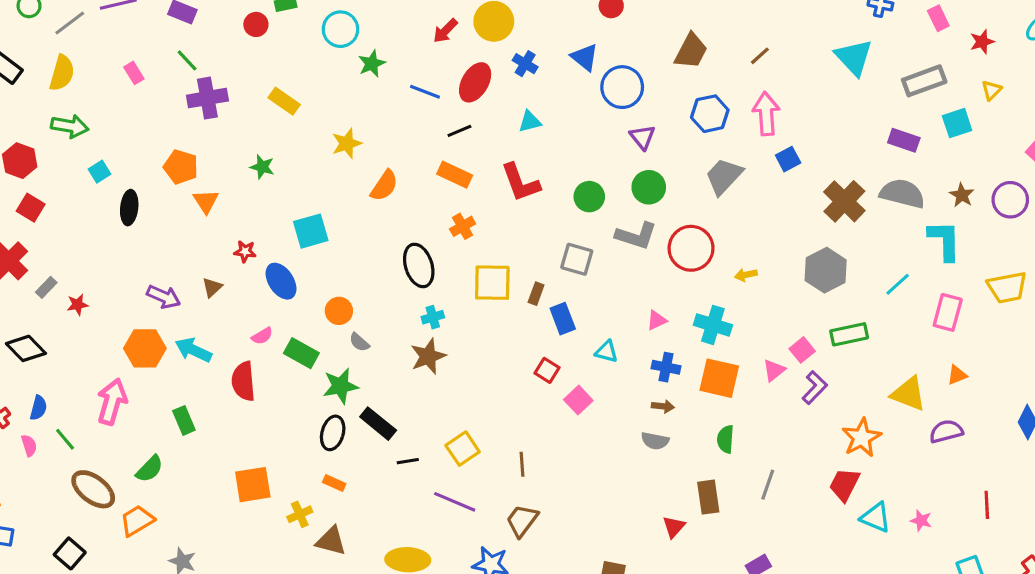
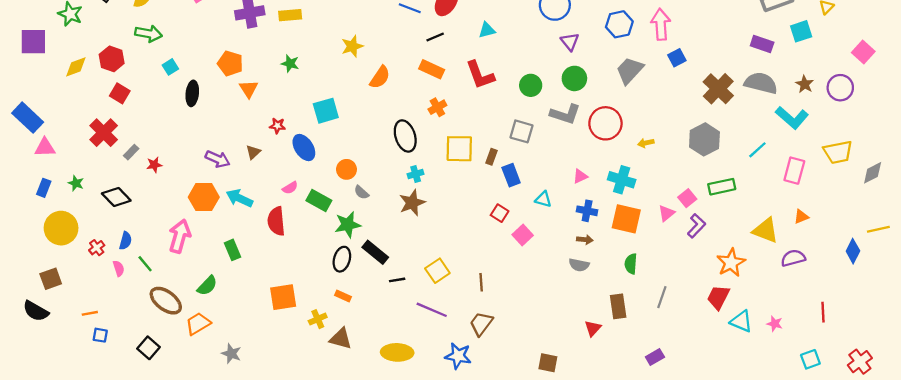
yellow rectangle: (284, 101) -> (290, 15), moved, turned -40
cyan L-shape: (945, 240) -> (792, 118), turned 132

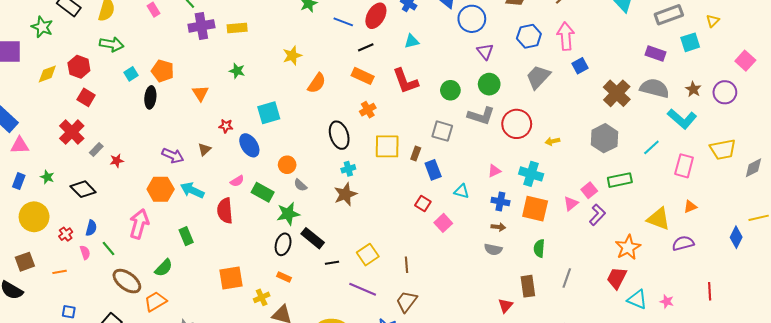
orange pentagon: (230, 63) -> (163, 71), moved
orange line: (90, 313) -> (60, 272), moved

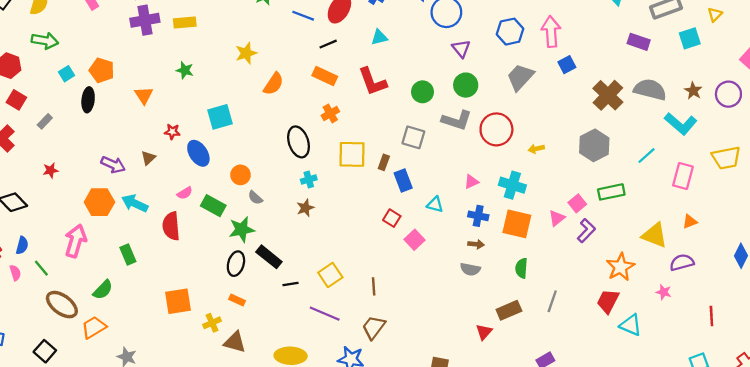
purple rectangle: (656, 54) -> (639, 42), moved
gray rectangle: (96, 149) -> (45, 121), moved
brown star: (345, 194) -> (305, 208), size x0.7
brown rectangle: (528, 286) -> (509, 310), turned 75
pink star: (667, 301) -> (664, 292), moved

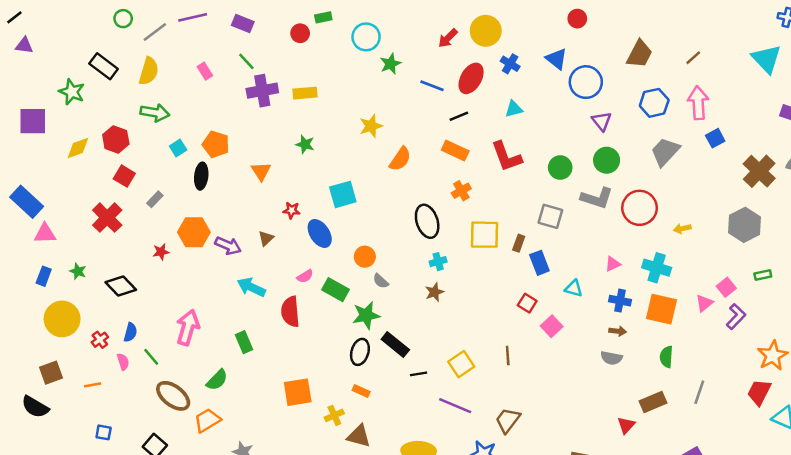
green rectangle: (611, 192) -> (763, 275), size x0.6
orange hexagon: (99, 202) -> (194, 232), moved
brown line: (374, 286) -> (508, 356), moved

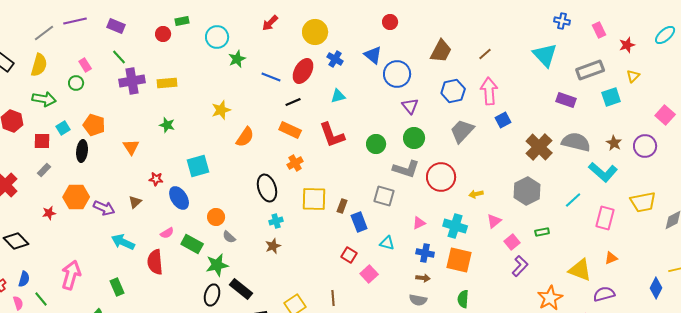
green circle: (123, 19) -> (76, 83), moved
red arrow: (448, 38) -> (270, 23), moved
red square: (124, 176) -> (42, 141), moved, turned -30
gray square: (550, 216) -> (384, 196), moved
pink triangle: (704, 303) -> (494, 221), moved

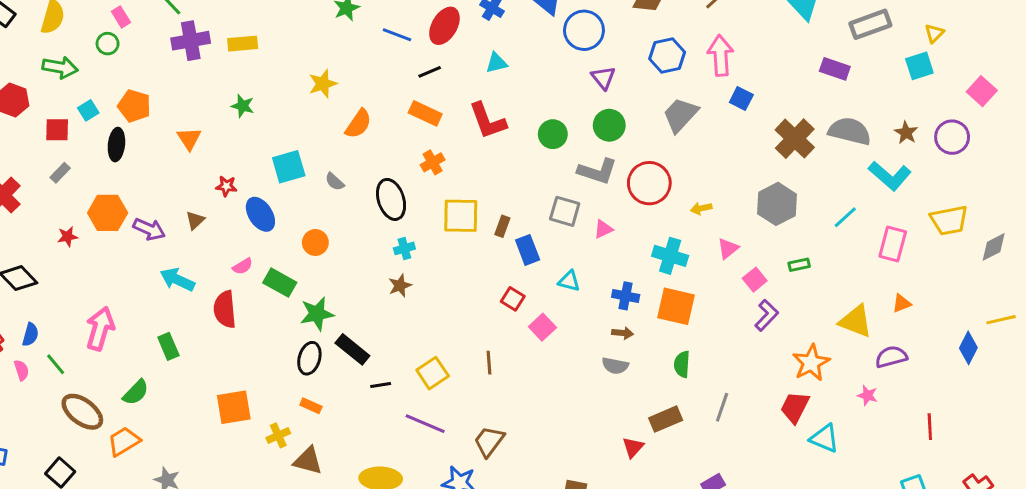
cyan square: (611, 97) -> (919, 66), moved
blue square: (503, 120) -> (741, 99), turned -35
pink triangle: (419, 223) -> (603, 229), moved
gray semicircle: (229, 237) -> (335, 182), moved

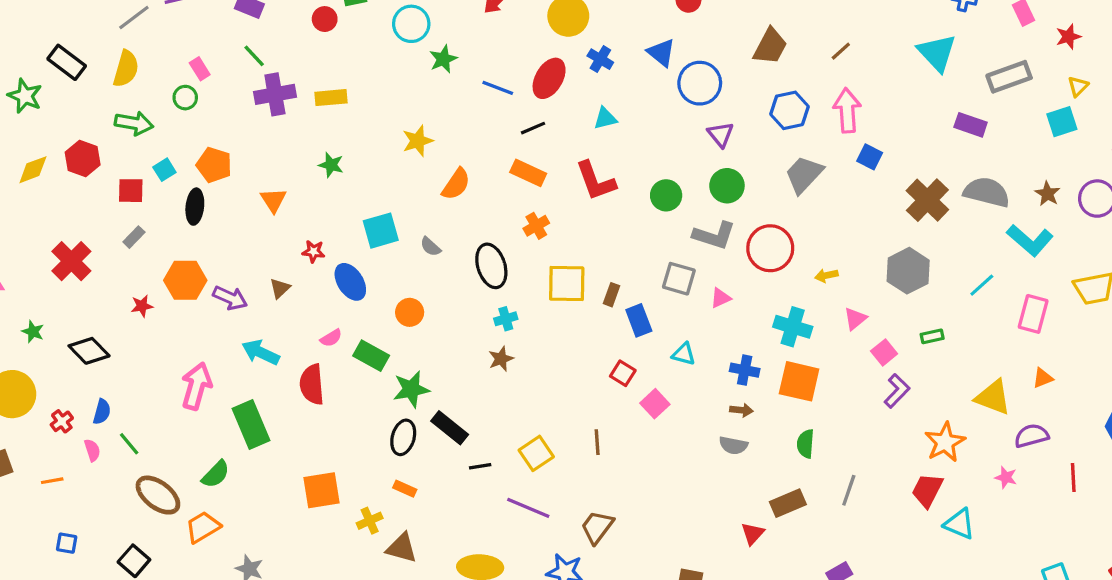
pink arrow: (100, 329) -> (196, 386), moved
green rectangle: (168, 346) -> (251, 425), size x1.6
red line: (930, 427) -> (1073, 477), moved

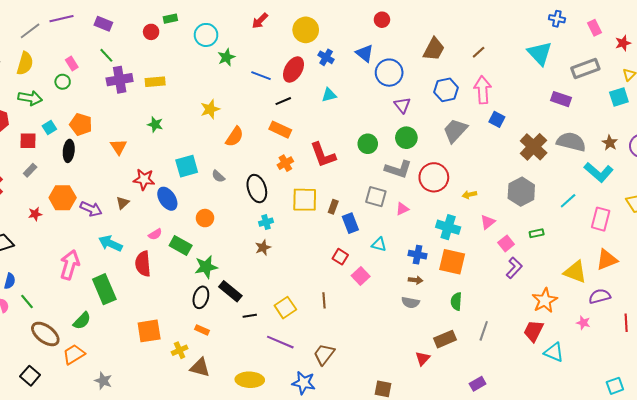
red L-shape: (596, 181) -> (323, 155), moved
red star: (313, 251) -> (144, 179), size x1.5
orange triangle: (1043, 378) -> (607, 260), size x1.6

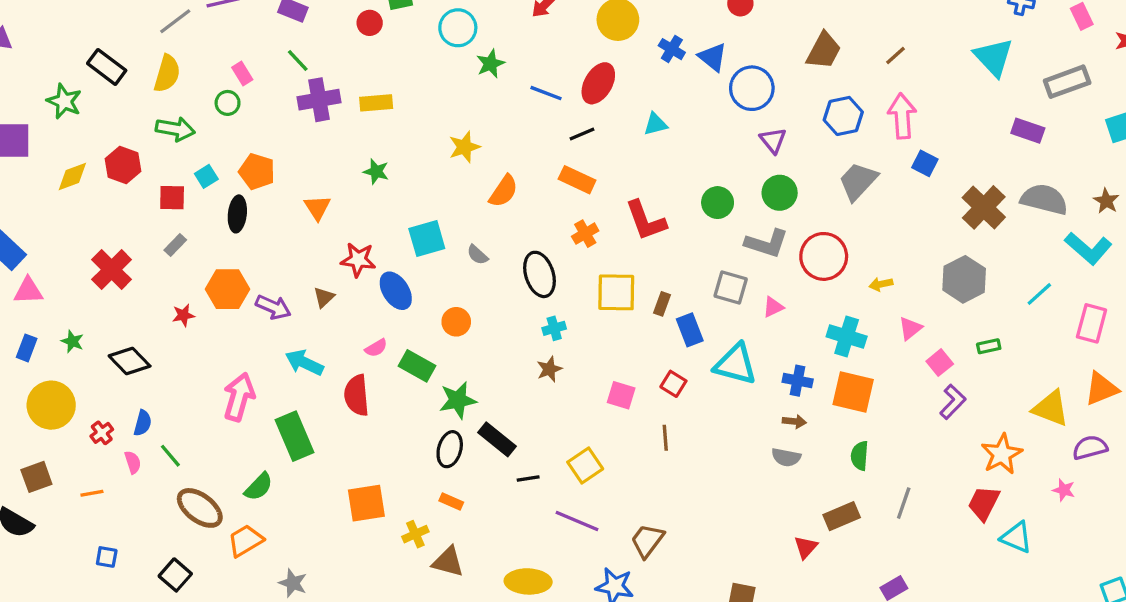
blue cross: (326, 57) -> (672, 49), moved
cyan triangle: (379, 244) -> (735, 364), size x1.8
pink square: (361, 276) -> (621, 395), moved, turned -30
brown line: (324, 300) -> (665, 438), moved

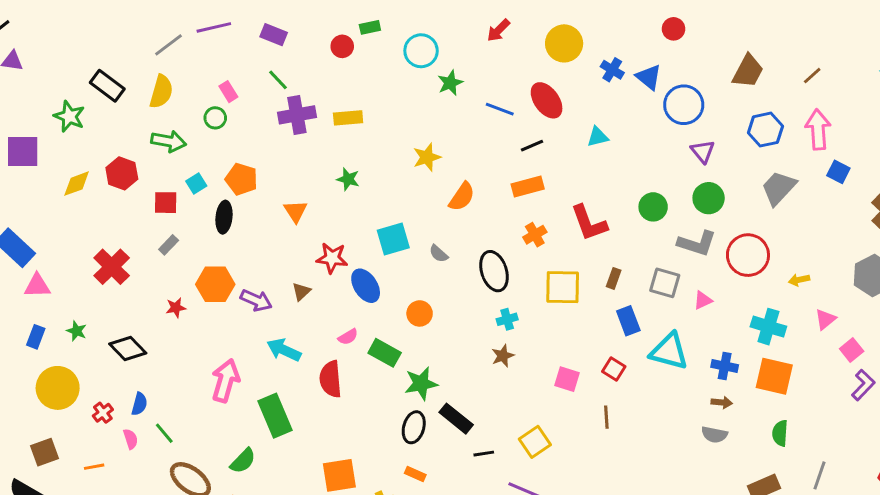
red ellipse: (598, 83) -> (547, 100), turned -66
orange rectangle: (577, 180) -> (528, 186), turned -40
brown rectangle: (662, 304) -> (614, 278), moved

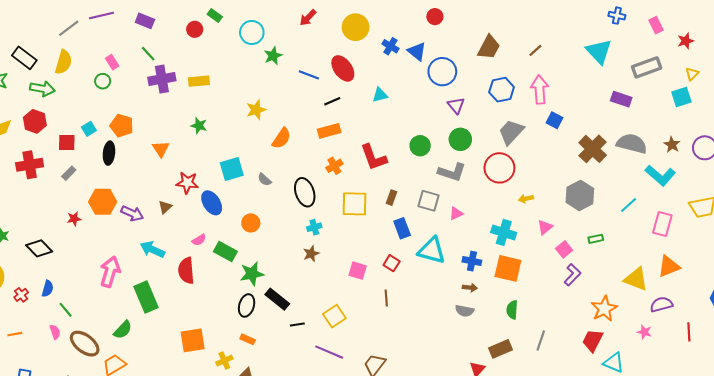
green rectangle: (370, 27) -> (215, 16), turned 48
green arrow: (169, 141) -> (42, 89), moved
red circle: (748, 255) -> (499, 168), moved
red cross: (112, 267) -> (30, 165), moved, turned 35
pink semicircle: (131, 439) -> (55, 332), moved

